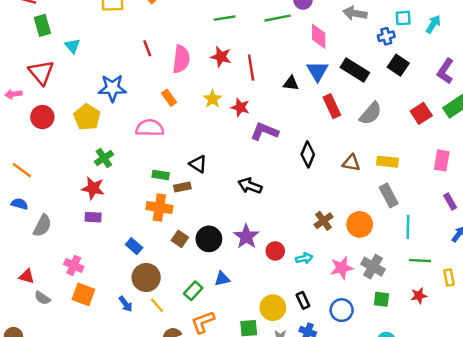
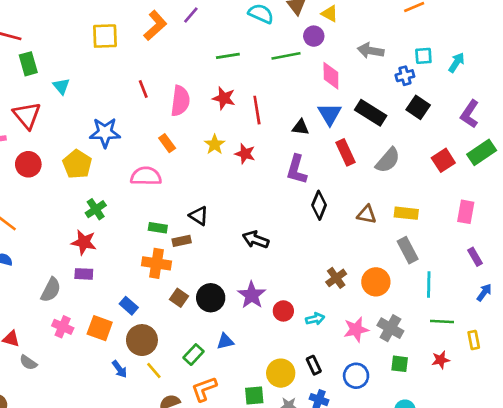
purple L-shape: (264, 132) -> (297, 170), moved, turned -96
gray semicircle: (42, 226) -> (51, 290), moved
orange square: (83, 294) -> (100, 328), moved

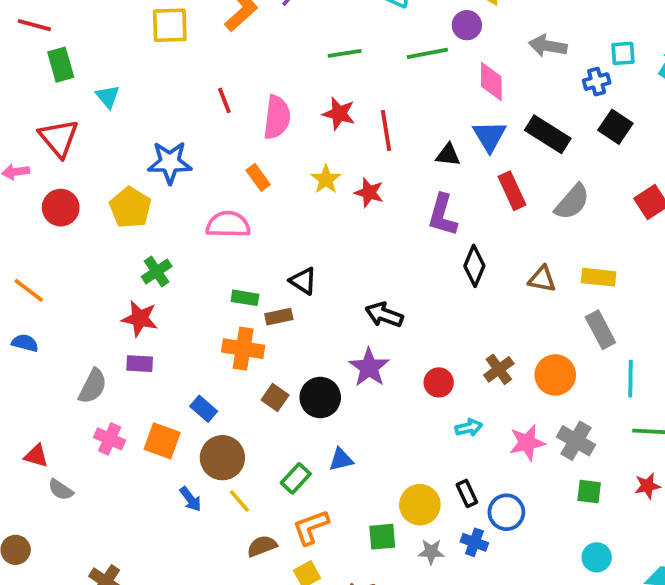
purple star: (252, 295) -> (369, 367), moved
red circle: (283, 311) -> (439, 382), moved
blue circle: (356, 376) -> (506, 512), moved

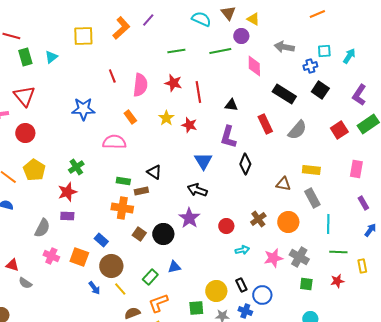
cyan triangle: (108, 97) -> (51, 57), moved, turned 32
blue triangle: (489, 136) -> (203, 161), moved
yellow pentagon: (130, 208) -> (34, 170), moved
brown triangle: (542, 279) -> (283, 184), moved
red star: (140, 319) -> (67, 192), turned -30

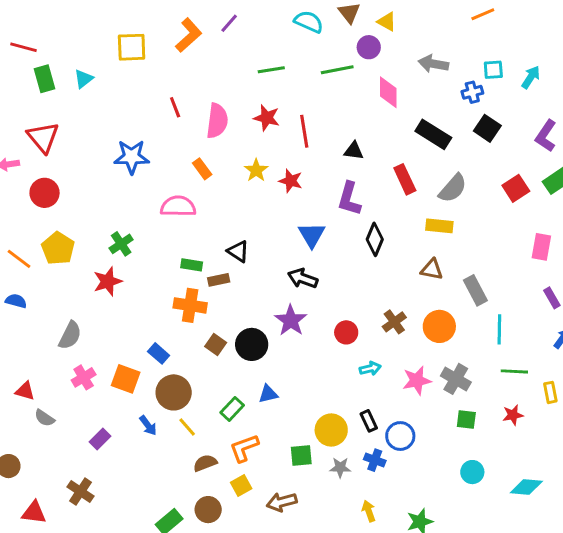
yellow rectangle: (311, 170) -> (439, 226), moved
purple rectangle: (67, 216) -> (100, 439), moved, turned -48
pink cross: (51, 256) -> (84, 377), turned 35

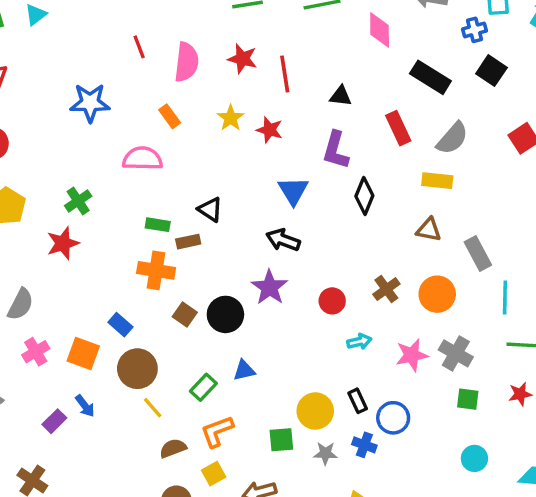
blue arrow: (148, 425) -> (85, 406), moved

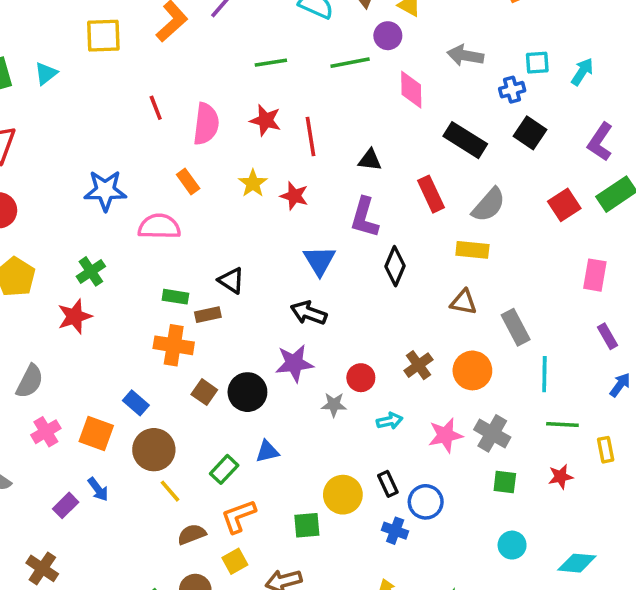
blue star: (90, 103) -> (105, 190), moved
purple star: (270, 287) -> (294, 363), turned 30
gray star: (325, 453) -> (334, 405), moved

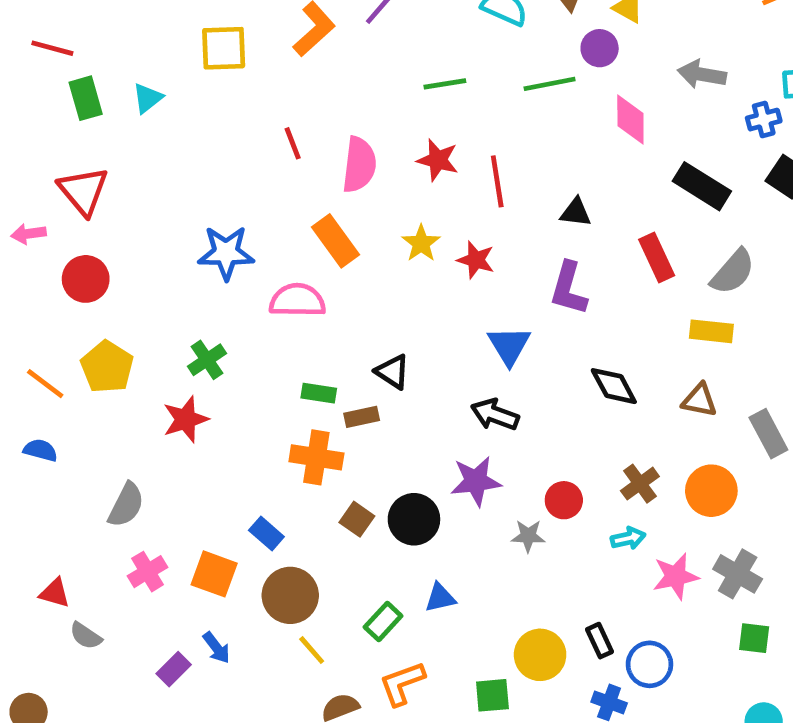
orange rectangle: (188, 181) -> (335, 241), size x1.5
black diamond: (395, 266) -> (614, 386), moved, turned -51
cyan arrow: (390, 421) -> (628, 538), moved

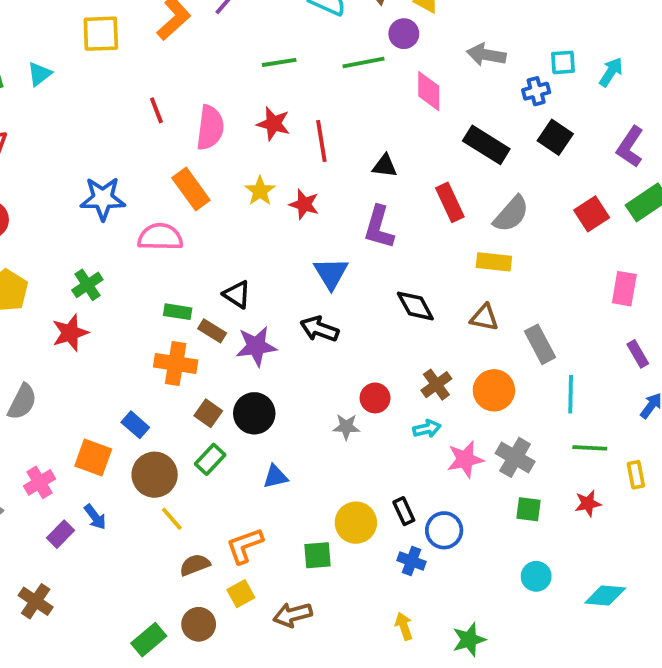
brown rectangle: (362, 417) -> (212, 331), turned 44
purple star: (476, 481) -> (256, 346), moved
pink cross: (148, 572) -> (39, 482), moved
green rectangle: (383, 622) -> (210, 459), moved

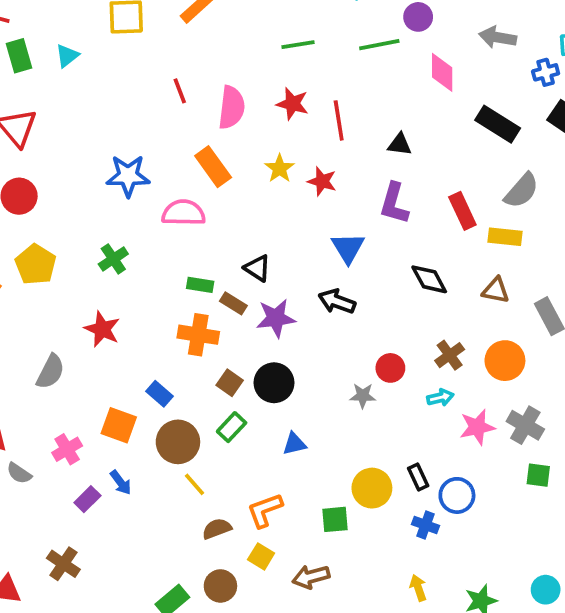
red rectangle: (450, 202) -> (462, 211), moved
red star: (70, 333) -> (102, 329), moved, turned -30
cyan circle: (536, 576) -> (546, 590), moved
yellow square: (241, 594) -> (261, 556), turned -30

